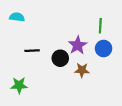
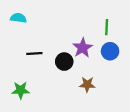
brown star: (82, 70) -> (87, 84), moved

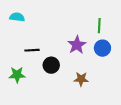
black circle: (64, 62) -> (51, 65), moved
green star: (21, 90) -> (17, 75), moved

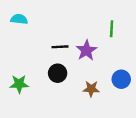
blue circle: (102, 48) -> (121, 79), moved
black line: (32, 50) -> (60, 47), moved

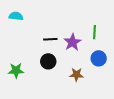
green line: (112, 29) -> (95, 32), moved
blue circle: (121, 79) -> (99, 58), moved

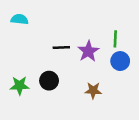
blue circle: (99, 58) -> (120, 61), moved
black circle: (48, 61) -> (49, 81), moved

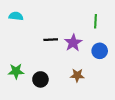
green line: (115, 39) -> (96, 21), moved
black circle: (49, 81) -> (40, 79), moved

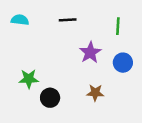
black line: (51, 40) -> (68, 20), moved
green star: (16, 71) -> (29, 79), moved

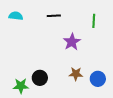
blue circle: (123, 63) -> (98, 79), moved
green star: (29, 79) -> (21, 86), moved

